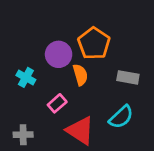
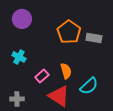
purple circle: (59, 54) -> (22, 19), moved
orange semicircle: (80, 75) -> (66, 71), moved
gray rectangle: (128, 77) -> (94, 38), moved

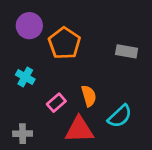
orange pentagon: (69, 32) -> (64, 43), moved
red triangle: (59, 96) -> (79, 130), turned -35

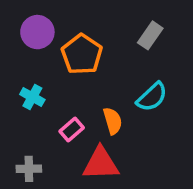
gray rectangle: (127, 51) -> (150, 35), moved, turned -65
cyan semicircle: (120, 116) -> (152, 97), moved

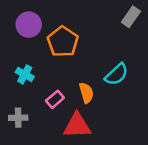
gray rectangle: (150, 35) -> (131, 17), moved
gray cross: (29, 169) -> (18, 118), moved

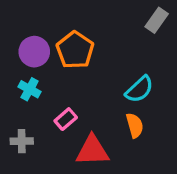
purple circle: (29, 25) -> (34, 52), moved
orange semicircle: (86, 93) -> (135, 125), moved

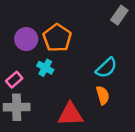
cyan cross: (30, 89) -> (45, 68), moved
pink rectangle: (66, 119) -> (14, 80), moved
gray cross: (22, 141) -> (17, 107), size x1.5

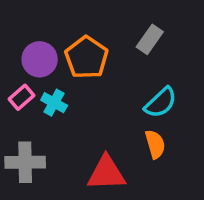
gray rectangle: (119, 15) -> (150, 39), moved
cyan cross: (45, 68) -> (54, 103), moved
pink rectangle: (14, 80) -> (22, 97), moved

